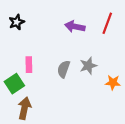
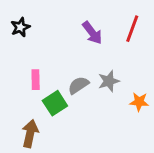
purple arrow: (75, 27) -> (92, 33), turned -138
gray semicircle: (64, 69) -> (78, 85), turned 36
green square: (14, 84) -> (55, 103), moved

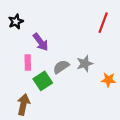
purple arrow: (92, 33) -> (41, 42), moved

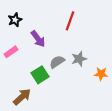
red line: (103, 23) -> (70, 21), moved
pink rectangle: (28, 63) -> (11, 52), moved, turned 56
brown arrow: (23, 105) -> (22, 97), turned 36

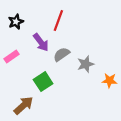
red line: (70, 21) -> (58, 21), moved
gray semicircle: (57, 62) -> (62, 54), moved

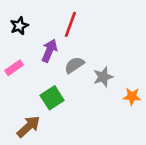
purple arrow: (41, 42) -> (49, 51), turned -120

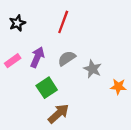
purple arrow: (49, 51) -> (37, 57), moved
gray star: (103, 77) -> (93, 69), turned -30
brown arrow: (28, 127) -> (58, 114), moved

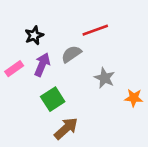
red line: (63, 22) -> (95, 30), moved, turned 50
black star: (17, 23) -> (34, 35), moved
gray semicircle: (67, 58) -> (71, 54), moved

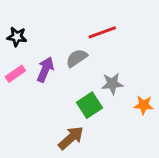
black star: (34, 35) -> (17, 37), moved, turned 30
gray star: (105, 78) -> (112, 84), turned -30
green square: (53, 99) -> (89, 105), moved

